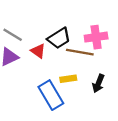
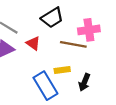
black trapezoid: (59, 38) -> (52, 18), moved
black arrow: (98, 83) -> (84, 82), moved

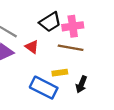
pink cross: (89, 30) -> (73, 26), moved
blue rectangle: (45, 86) -> (44, 88), turned -32

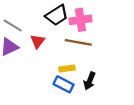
red triangle: (32, 47) -> (38, 41), turned 32
blue rectangle: (44, 88) -> (64, 84), moved, size x0.7

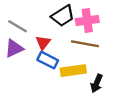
yellow rectangle: (67, 68) -> (73, 71), size x1.5
blue rectangle: (64, 84) -> (48, 60), moved

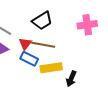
pink cross: (87, 20) -> (87, 25), moved
brown line: (85, 44) -> (43, 45), moved

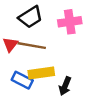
pink cross: (87, 25) -> (70, 22), moved
blue rectangle: (29, 59) -> (22, 80), moved

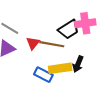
black trapezoid: (31, 17) -> (69, 30), moved
black arrow: (65, 86) -> (78, 64), moved

